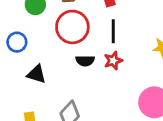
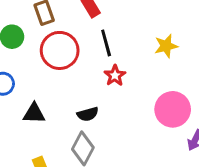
black semicircle: (85, 61) -> (88, 114), moved

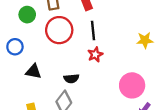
yellow star: (166, 46) -> (145, 40), moved

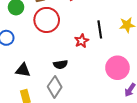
black line: (93, 30) -> (100, 29), moved
black triangle: (34, 72) -> (23, 70), moved

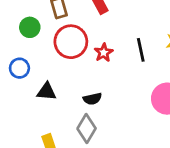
red star: (82, 41) -> (104, 53), moved
black triangle: (23, 70) -> (47, 91), moved

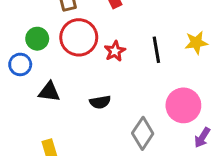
green circle: (30, 27) -> (37, 39), moved
gray diamond: (87, 129) -> (143, 133), moved

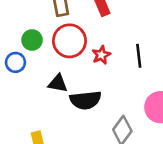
black triangle: (49, 92) -> (58, 83), moved
black semicircle: (100, 102) -> (86, 100), size x1.6

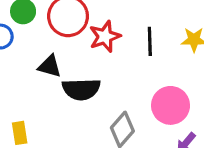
red star: (101, 55) -> (105, 36), size x1.4

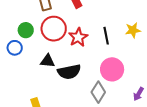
pink circle: (171, 105) -> (112, 69), moved

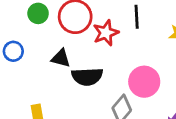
black line: (106, 36) -> (137, 17), moved
blue circle: (15, 48) -> (13, 51), moved

